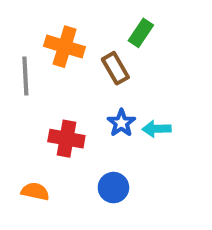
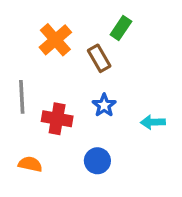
orange cross: (65, 47) -> (55, 40), turned 32
gray line: (25, 76) -> (22, 97), moved
cyan arrow: (157, 129) -> (153, 122), moved

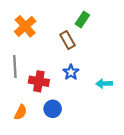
orange cross: (55, 40) -> (25, 26), moved
blue circle: (97, 161) -> (53, 109), moved
orange semicircle: (30, 164) -> (21, 112), turned 105

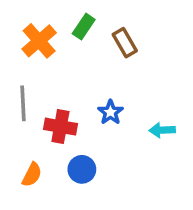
green rectangle: (82, 19) -> (84, 27), moved
brown rectangle: (68, 40) -> (125, 43), moved

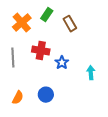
red cross: (60, 127) -> (41, 51), moved
cyan arrow: (162, 130) -> (91, 73), turned 88

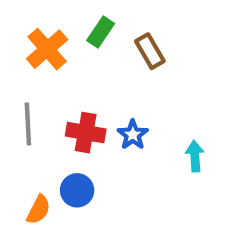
red cross: (41, 51) -> (86, 133), moved
blue circle: (46, 95) -> (77, 190), moved

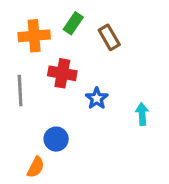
orange cross: (47, 49) -> (34, 36), turned 36
red cross: (86, 133) -> (62, 73), moved
orange semicircle: (39, 210) -> (36, 167), moved

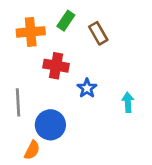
gray line: (20, 91) -> (18, 102), moved
blue circle: (56, 139) -> (50, 125), size x1.4

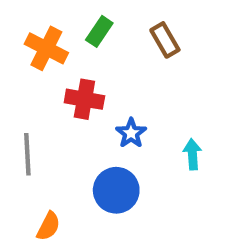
orange cross: (31, 32) -> (46, 48), turned 32
brown rectangle: (98, 33) -> (165, 40), moved
blue circle: (50, 125) -> (116, 190), moved

